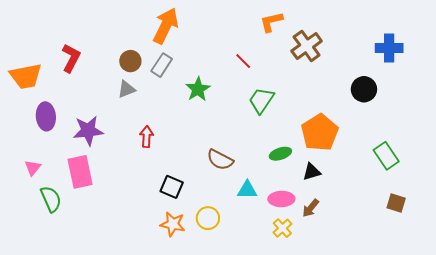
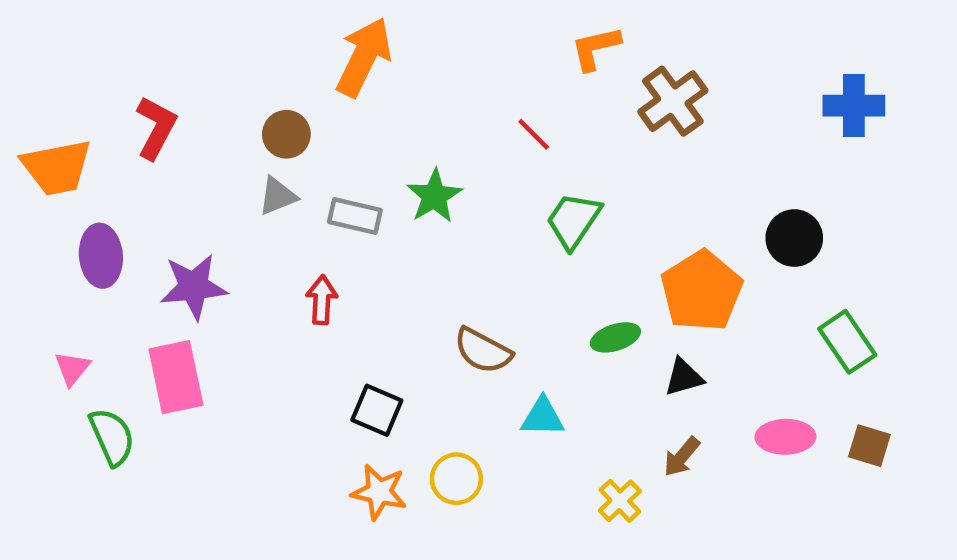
gray rectangle: (162, 65) -> (355, 216), moved, turned 70
black circle: (364, 89) -> (794, 238), moved
pink ellipse: (281, 199) -> (785, 437), moved

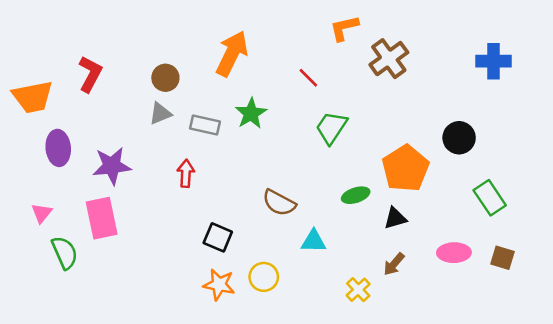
orange arrow: (364, 57) -> (232, 53), moved

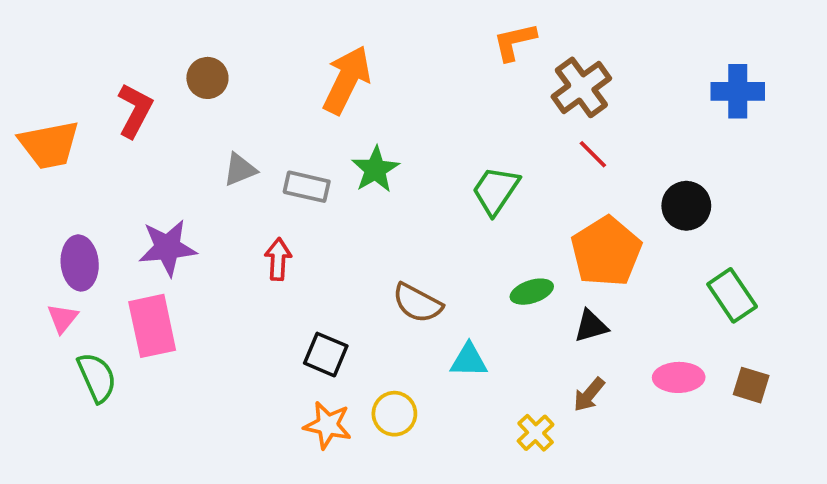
brown circle: (165, 78) -> (207, 78), moved
red line: (308, 78) -> (593, 154), moved
purple ellipse: (58, 148) -> (80, 263), moved

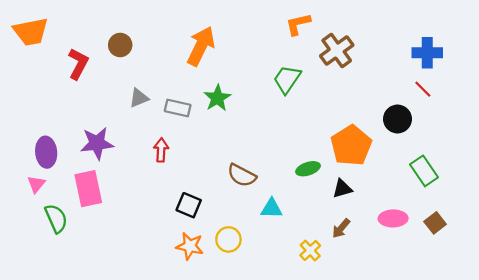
orange trapezoid: (49, 145) -> (31, 32), moved
red line: (593, 154) -> (423, 89), moved
green trapezoid: (496, 190) -> (287, 79), moved
brown square: (751, 385) -> (435, 223), turned 35

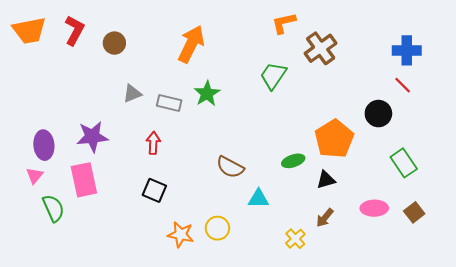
red L-shape: (78, 64) -> (74, 30), moved
black square: (189, 205) -> (154, 190), moved

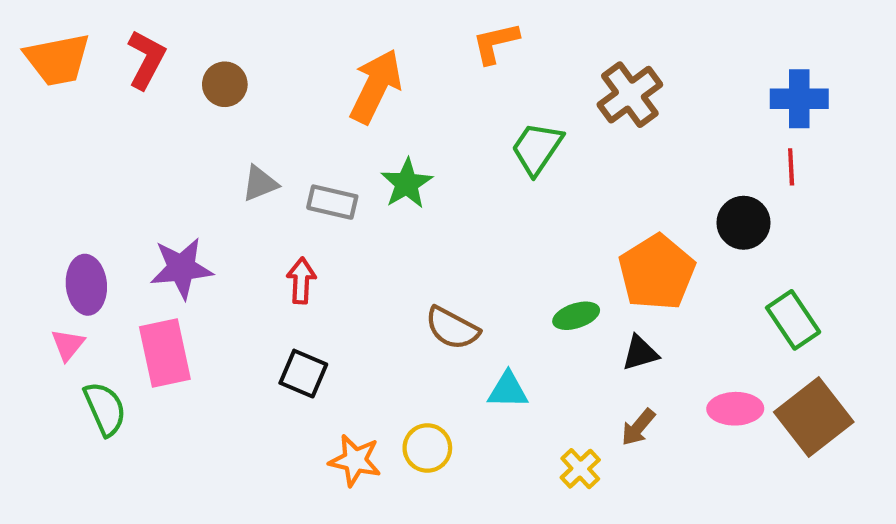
orange L-shape: (284, 23) -> (496, 43), moved
red line: (403, 85) -> (791, 167), turned 42
brown square: (414, 212) -> (814, 417), size x1.8

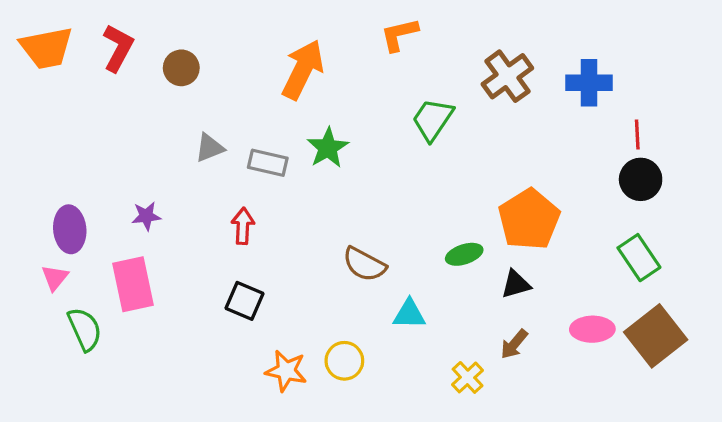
blue cross: (799, 99) -> (589, 83), moved
black circle: (744, 223) -> (641, 179), moved
purple star: (181, 268) -> (146, 216), size x0.6

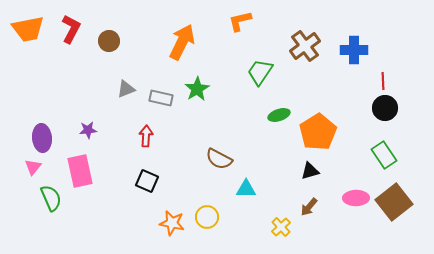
green ellipse: (464, 254) -> (279, 115), moved

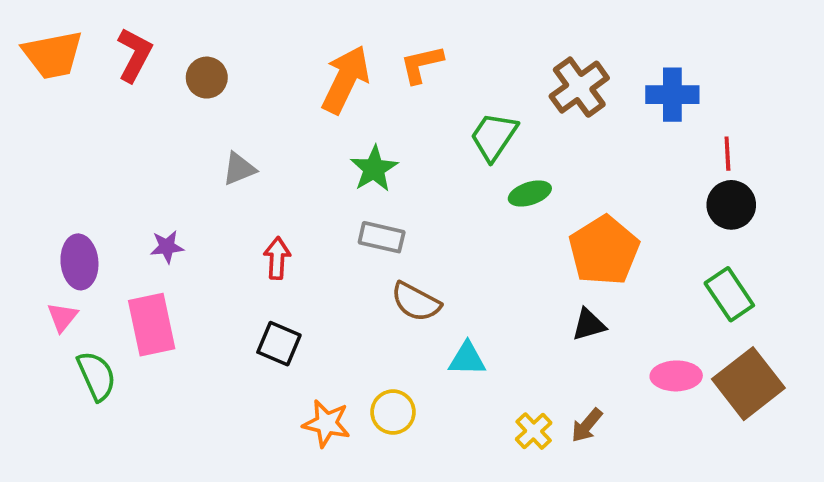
orange L-shape: (240, 21) -> (422, 64), moved
gray rectangle: (161, 98) -> (382, 237), moved
green ellipse: (279, 115) -> (530, 193), moved
brown arrow: (309, 207) -> (587, 425), moved

